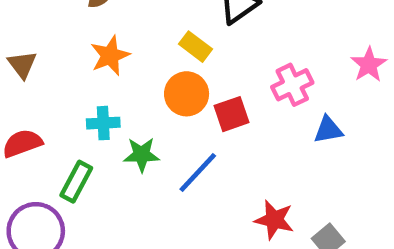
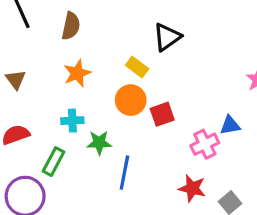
pink cross: (292, 85) -> (205, 144), moved
blue line: (198, 173) -> (124, 173), moved, turned -32

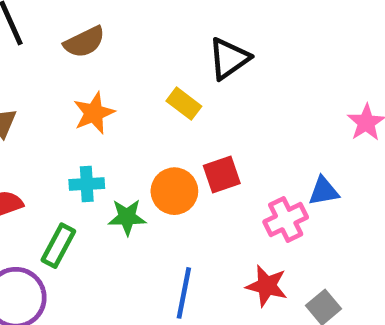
brown semicircle: (71, 26) -> (84, 42), turned 52
orange circle: (131, 100) -> (174, 191), moved
blue line: (124, 173) -> (184, 293), moved

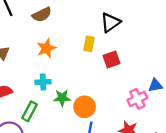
yellow rectangle: (184, 104) -> (89, 44), turned 64
red square: (222, 175) -> (112, 60), moved
orange circle: (174, 191) -> (85, 107), moved

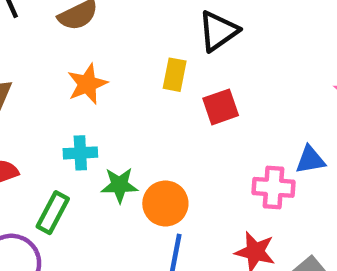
pink cross: (137, 99) -> (273, 187), turned 30

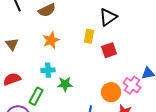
pink cross: (273, 187) -> (132, 85), turned 30
orange circle: (165, 203) -> (111, 92), moved

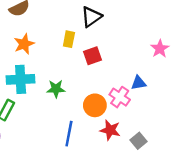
cyan cross: (48, 70) -> (21, 79), size x1.6
green star: (65, 84) -> (56, 89), moved

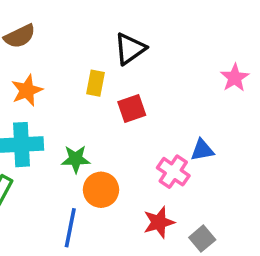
pink star: (160, 49) -> (235, 78), moved
orange circle: (95, 105) -> (101, 190), moved
red star: (110, 130) -> (159, 222), turned -30
blue line: (69, 134) -> (70, 228), moved

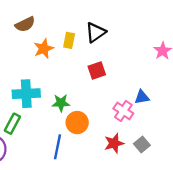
yellow rectangle: (96, 83) -> (69, 40), moved
orange star: (27, 90) -> (44, 49), moved
gray square: (202, 239) -> (142, 144), moved

